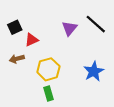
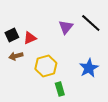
black square: (15, 27) -> (12, 35), moved
green rectangle: (48, 93) -> (60, 89), moved

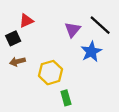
red triangle: (30, 38) -> (26, 21), moved
blue star: (89, 68) -> (91, 52), moved

